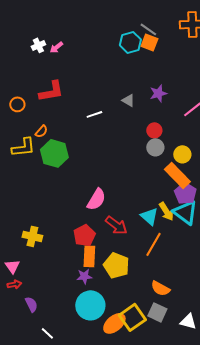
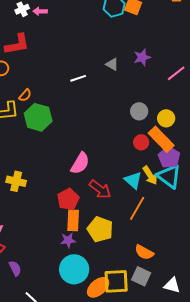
pink arrow: (56, 47) -> (40, 11), turned 40
red L-shape: (51, 91) -> (17, 44), moved
red circle: (154, 130) -> (141, 142), moved
yellow cross: (32, 236) -> (16, 181), moved
yellow square: (132, 317) -> (116, 281), turned 32

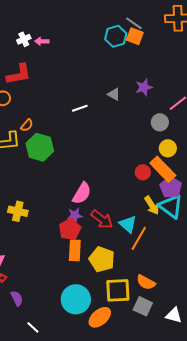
gray circle: (139, 111) -> (160, 122), moved
cyan triangle: (133, 180) -> (128, 224), moved
purple star: (68, 240) -> (75, 215), moved
yellow square: (116, 281) -> (118, 290), moved

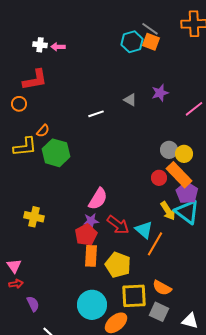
white cross: (24, 39) -> (40, 45), turned 32
gray circle: (160, 122) -> (169, 150), moved

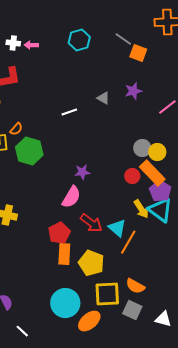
gray line: (150, 29) -> (123, 39), moved
cyan hexagon: (132, 42) -> (79, 40), moved
orange square: (151, 42) -> (138, 53), moved
purple star: (91, 221) -> (82, 172), moved

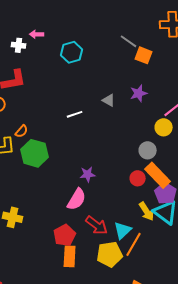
cyan hexagon: (79, 40) -> (72, 52), moved
pink arrow: (31, 45) -> (37, 34), moved
yellow circle: (157, 152) -> (164, 127), moved
cyan triangle: (117, 228) -> (123, 230), turned 36
yellow pentagon: (91, 263) -> (110, 254), moved, turned -30

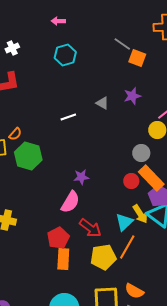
pink arrow: (37, 34) -> (58, 21), moved
white cross: (19, 45) -> (12, 48), turned -32
cyan triangle: (123, 230) -> (124, 222), moved

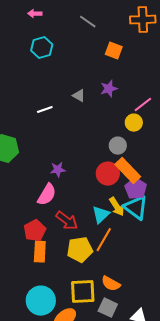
gray line: (122, 44) -> (88, 22), moved
red circle: (131, 181) -> (108, 174), size x1.5

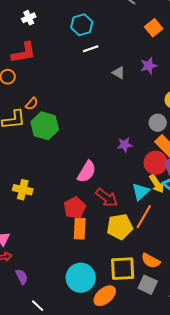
orange square: (114, 51) -> (154, 28), turned 30
white line: (45, 110) -> (91, 49), moved
purple star: (58, 170) -> (125, 145), moved
red circle: (108, 174) -> (156, 163), moved

